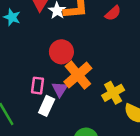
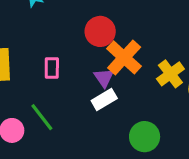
pink rectangle: (37, 86) -> (52, 68), moved
white rectangle: (47, 106) -> (104, 100), moved, turned 42

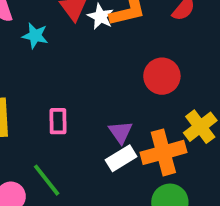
red circle: (100, 31) -> (162, 76), moved
orange cross: (124, 57) -> (163, 152), moved, turned 33

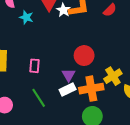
red circle: (162, 76) -> (84, 56), moved
green line: (47, 180) -> (39, 98), moved

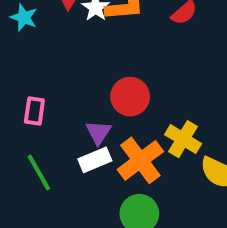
yellow cross: (113, 76) -> (183, 139), turned -30
orange cross: (91, 89) -> (140, 160), turned -30

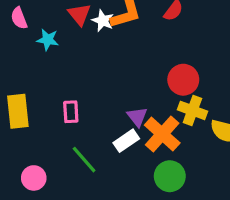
red circle: (130, 97) -> (183, 80), moved
purple triangle: (98, 132) -> (137, 117), moved

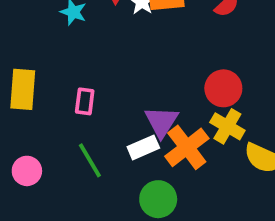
purple triangle: (137, 117) -> (161, 122), size x1.4
green circle: (170, 176) -> (158, 199), moved

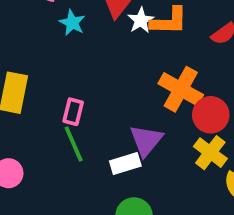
orange cross: (187, 147) -> (181, 89), moved, turned -30
green line: (90, 160) -> (74, 144), moved

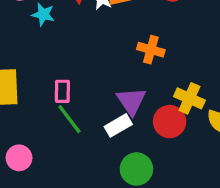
orange cross: (181, 89) -> (151, 50), size x0.7
red circle: (211, 115) -> (170, 122), moved

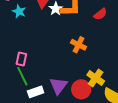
purple triangle: (131, 101) -> (58, 86), moved
white rectangle: (118, 125) -> (36, 92), moved

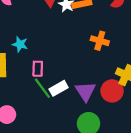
cyan star: (19, 11) -> (20, 44), moved
white rectangle: (36, 92) -> (59, 88), moved

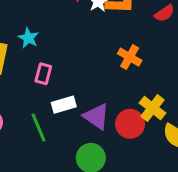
green line: (42, 88) -> (39, 128), moved
purple triangle: (85, 91) -> (97, 116), turned -35

